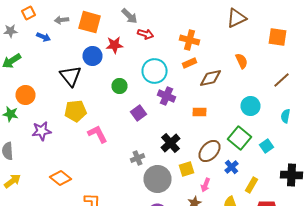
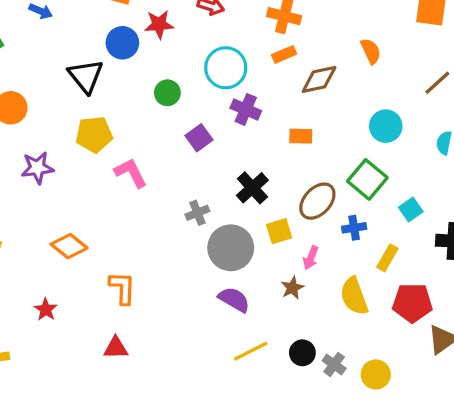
cyan square: (266, 146) -> (411, 209), moved
blue cross: (232, 167) -> (354, 228), turned 32

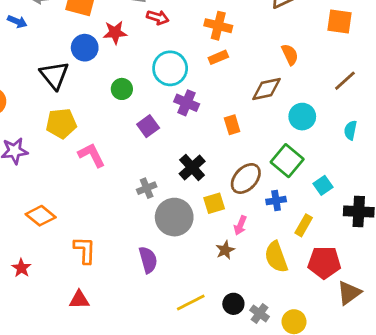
brown diamond: (319, 79) -> (266, 89), moved
orange rectangle: (301, 136) -> (232, 125), turned 72
purple semicircle: (234, 299) -> (148, 260), moved, turned 44

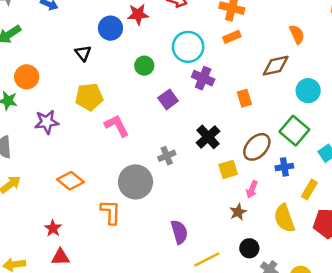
black triangle: (54, 75) -> (83, 53), size x0.6
gray circle: (174, 217) -> (136, 182), moved
purple semicircle: (148, 260) -> (179, 232), moved
red triangle: (79, 300) -> (60, 257), moved
black circle: (233, 304) -> (249, 248), moved

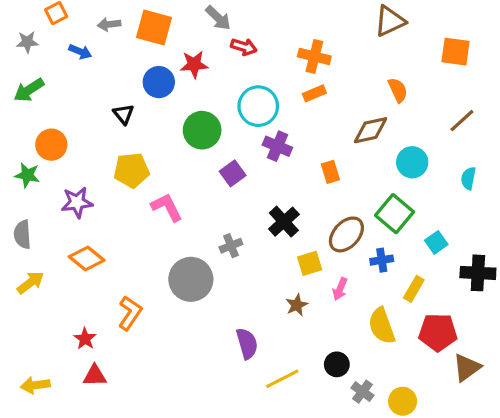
green circle: (144, 66) -> (202, 130), size x1.5
orange diamond: (70, 181) -> (87, 258), moved
orange L-shape: (110, 212) -> (130, 313), moved, turned 32
brown star: (238, 212) -> (297, 305), moved

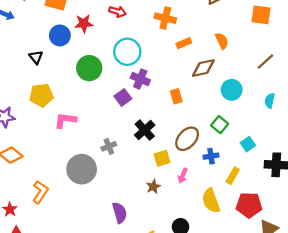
orange rectangle: (314, 93) -> (184, 43), moved
purple square: (233, 173) -> (123, 97), moved
pink L-shape: (167, 207) -> (65, 120), turned -55
green square: (395, 214) -> (220, 125), size x0.7

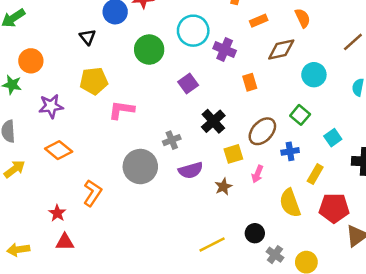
purple cross: (140, 79) -> (225, 50), moved
purple semicircle: (120, 213) -> (191, 170), moved, turned 90

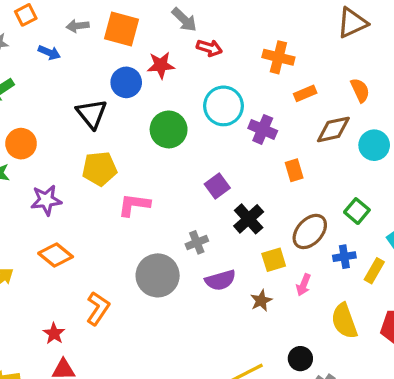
black triangle: (87, 37) -> (92, 114), size x1.5
cyan circle: (314, 75) -> (374, 145), moved
purple square: (188, 83) -> (217, 186), moved
yellow rectangle: (315, 174) -> (374, 271), moved

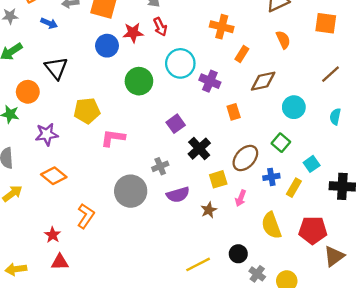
red arrow: (209, 48) -> (160, 27), moved, turned 48
orange semicircle: (360, 90) -> (283, 40), moved
orange rectangle: (305, 93) -> (242, 54), turned -35
black triangle: (92, 114) -> (56, 68), moved
cyan circle: (374, 145) -> (294, 107), moved

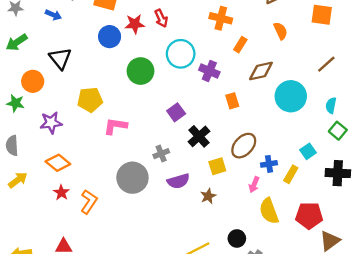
cyan circle: (294, 107) -> (291, 96), size x1.4
green square: (281, 143) -> (338, 131), moved
pink arrow: (241, 198) -> (254, 185), moved
red star: (53, 235) -> (61, 193), moved

